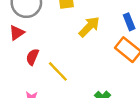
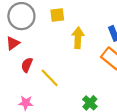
yellow arrow: (89, 27) -> (78, 38), turned -42

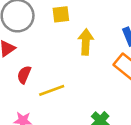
yellow line: (50, 78) -> (52, 90), turned -66

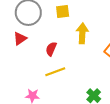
red semicircle: (24, 75) -> (51, 49), moved

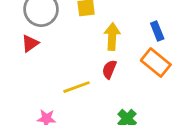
red semicircle: (51, 49) -> (109, 69), moved

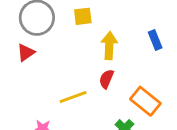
orange rectangle: (156, 62) -> (145, 101), moved

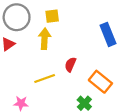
blue rectangle: (155, 40) -> (108, 34), size x1.5
yellow arrow: (109, 46) -> (45, 39), moved

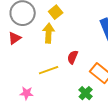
yellow square: (52, 16) -> (56, 12), turned -32

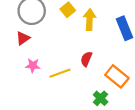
yellow arrow: (49, 33) -> (90, 20), moved
pink star: (27, 93) -> (33, 65), moved

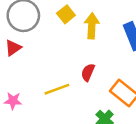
pink star: (33, 65) -> (13, 101), moved

